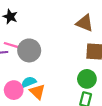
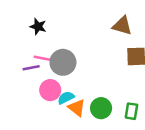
green circle: (87, 79) -> (101, 108), moved
pink circle: (14, 90) -> (50, 90), moved

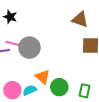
pink circle: (50, 90) -> (12, 90), moved
cyan semicircle: (66, 98) -> (30, 90), moved
orange triangle: (77, 108) -> (43, 77), moved

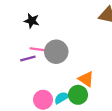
orange triangle: (43, 77) -> (86, 79), moved
green circle: (59, 87) -> (78, 95), moved

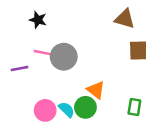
purple line: (28, 59) -> (20, 69), moved
cyan semicircle: (62, 98) -> (67, 110), turned 72

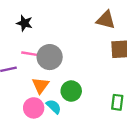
orange triangle: (96, 90) -> (40, 85), moved, turned 30
green circle: (85, 107) -> (71, 91), moved

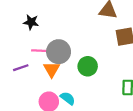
orange triangle: (40, 85) -> (52, 70), moved
green circle: (71, 91) -> (88, 66), moved

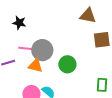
orange triangle: (52, 70) -> (35, 66), turned -49

